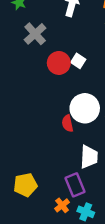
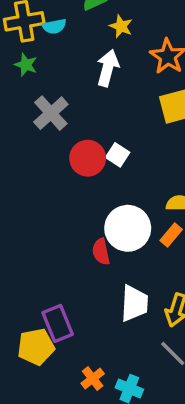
purple rectangle: (75, 185) -> (58, 323), moved

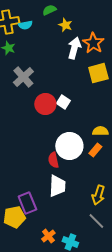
white arrow: (108, 68) -> (74, 48), moved
white trapezoid: (134, 303) -> (57, 186), moved

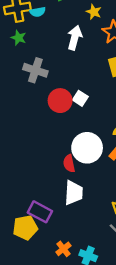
yellow star: (65, 25) -> (94, 12), moved
white arrow: (74, 48) -> (75, 38), moved
gray cross: (23, 77) -> (35, 70), turned -30
purple rectangle: (27, 203) -> (40, 212), turned -40

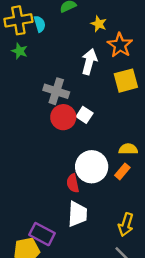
cyan semicircle: (38, 12) -> (40, 24), turned -96
white arrow: (75, 38) -> (89, 62), moved
gray cross: (35, 70) -> (56, 91), moved

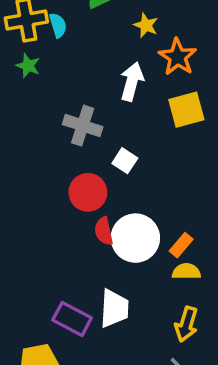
red circle: (63, 117) -> (88, 192), moved
yellow semicircle: (128, 149) -> (186, 271), moved
red semicircle: (73, 183) -> (104, 231), moved
purple rectangle: (42, 234) -> (72, 319), moved

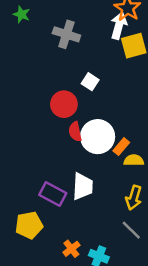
white arrow: (132, 82) -> (119, 26), moved
gray cross: (83, 126) -> (66, 34), moved
orange rectangle: (181, 245) -> (121, 147), moved

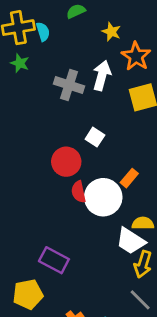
white arrow: (119, 26) -> (102, 75), moved
orange rectangle: (121, 147) -> (129, 178), moved
white trapezoid: (83, 186) -> (131, 241), moved, turned 120

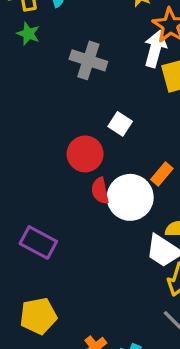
white arrow: (102, 75) -> (155, 49), moved
purple rectangle: (54, 260) -> (38, 242), moved

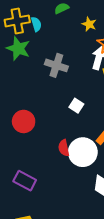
green star: (28, 34) -> (18, 48), size x1.6
red circle: (85, 154) -> (24, 121), moved

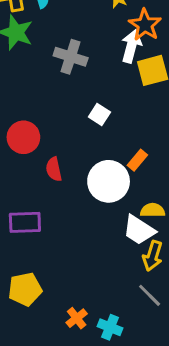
red semicircle: (64, 148) -> (54, 169), moved
purple rectangle: (25, 181) -> (25, 222), turned -30

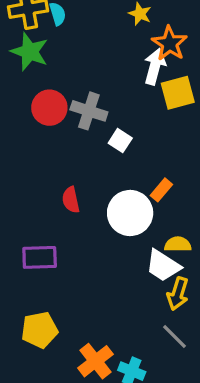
gray cross: (71, 57) -> (89, 111), moved
red circle: (23, 137) -> (49, 108), moved
orange cross: (77, 318) -> (95, 361), size x1.5

